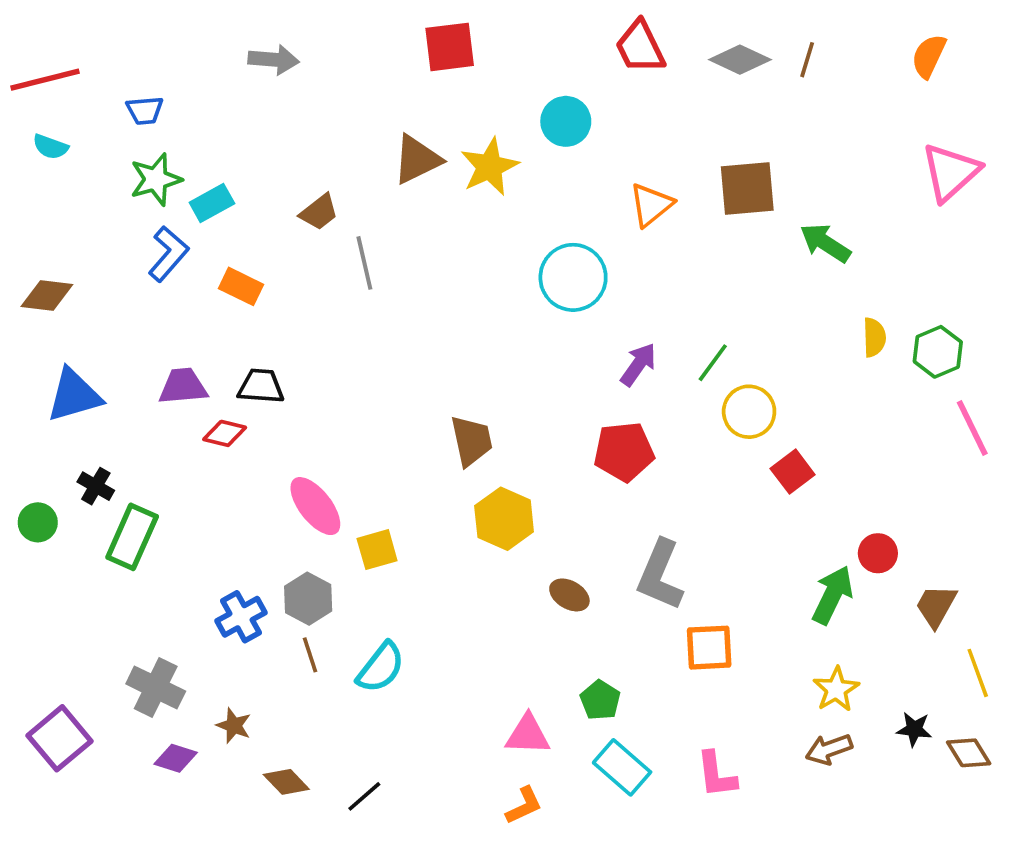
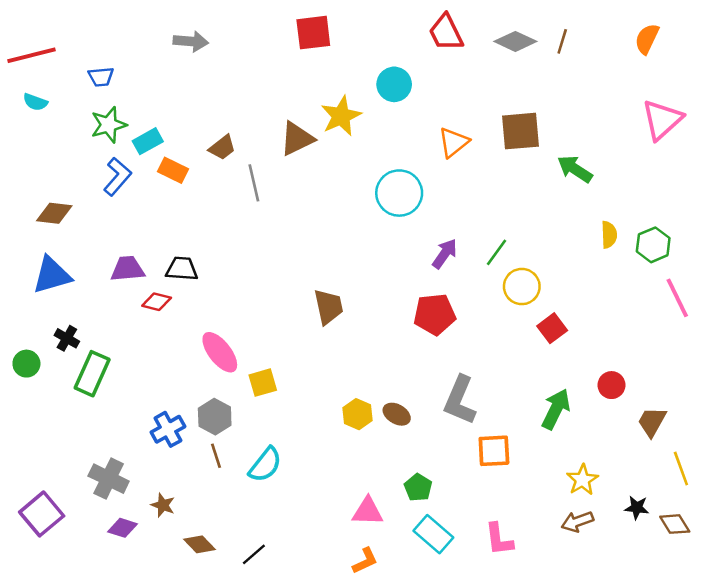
brown triangle: (417, 159) -> (297, 139), moved
orange rectangle: (241, 286) -> (173, 170), moved
brown diamond: (47, 296) -> (54, 213), moved
yellow hexagon: (504, 519) -> (358, 414), moved, size x0.7
green arrow: (833, 595) -> (556, 409), moved

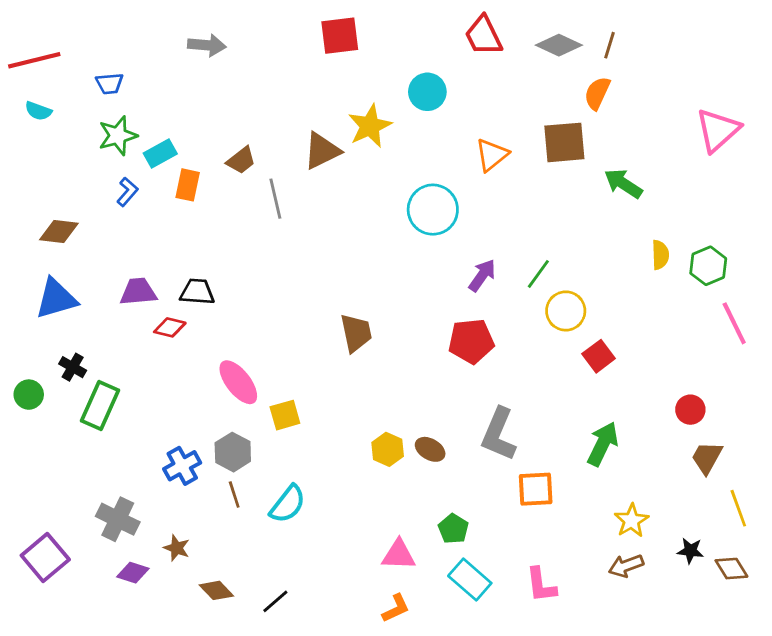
orange semicircle: (647, 39) -> (597, 93), moved
orange rectangle: (173, 170) -> (188, 185), turned 76
blue L-shape: (117, 177) -> (127, 192), size x0.7
red circle: (611, 385) -> (690, 410), moved

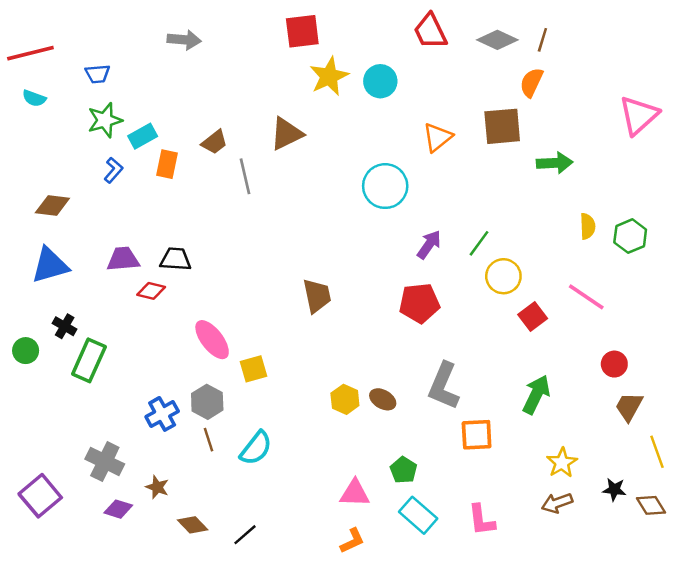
yellow star: (370, 126) -> (329, 76), moved
green arrow: (623, 184) -> (555, 163), turned 144
pink line: (734, 323) -> (586, 297), moved, turned -30

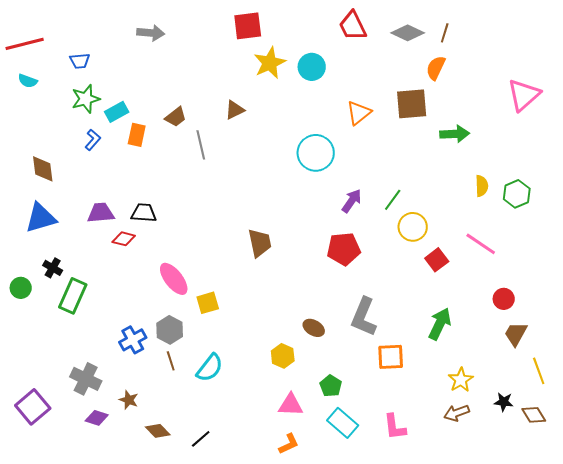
brown triangle: (286, 134) -> (235, 110), size x0.7
brown diamond: (52, 206) -> (43, 169), turned 76
yellow hexagon: (345, 399) -> (283, 356), moved

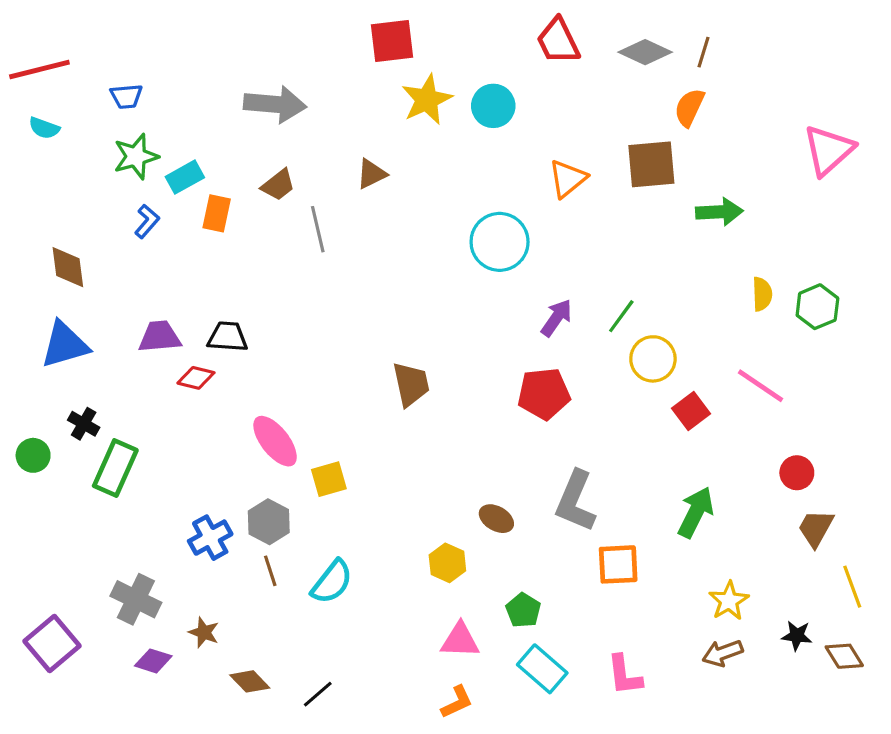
gray arrow: (151, 33) -> (275, 104), moved, size x1.4

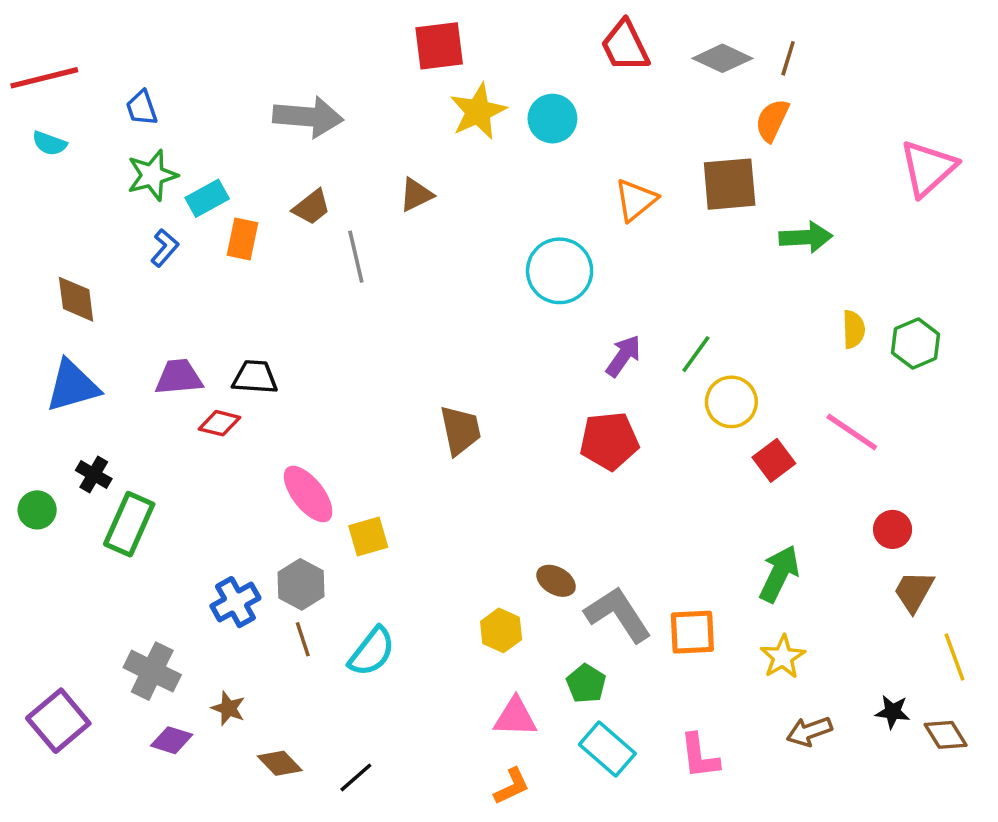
blue trapezoid: (126, 96) -> (142, 108), turned 76
gray L-shape: (575, 501) -> (618, 614), moved, turned 124
yellow star: (729, 601) -> (783, 657), moved

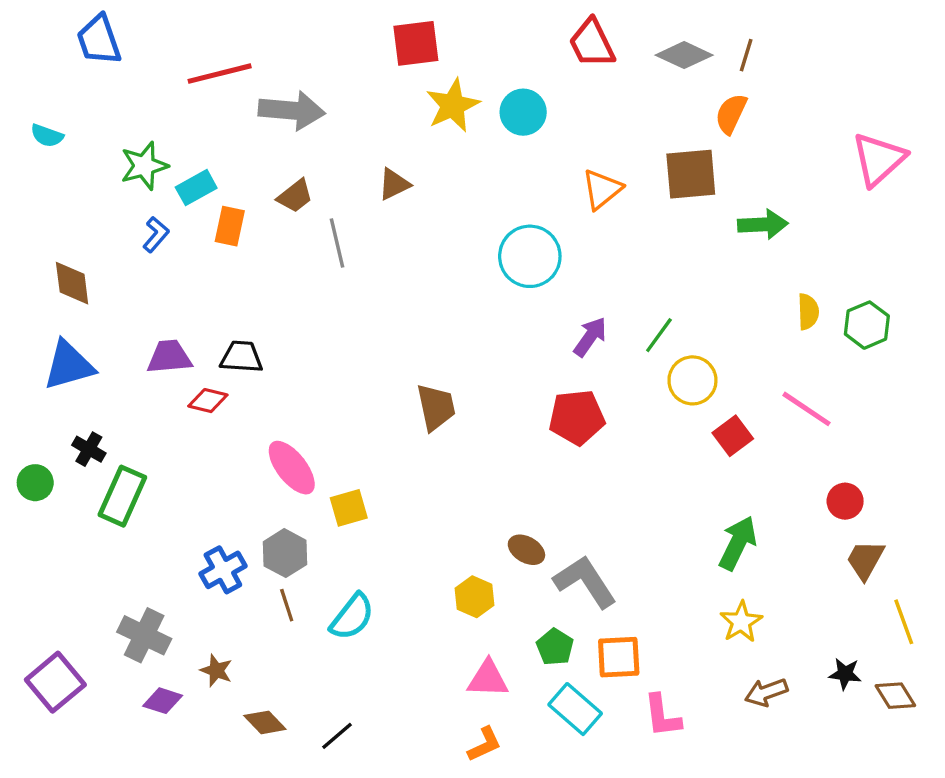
red line: (44, 78) -> (220, 74), moved
blue trapezoid: (142, 108) -> (99, 40), moved, size x1.5
orange square: (692, 632) -> (619, 657), moved

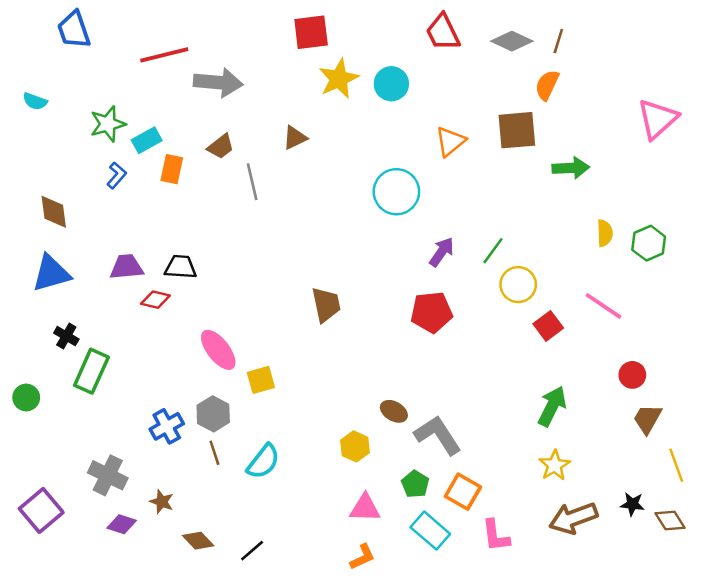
green circle: (35, 483) -> (26, 398), moved
orange square: (619, 657) -> (463, 492), turned 33
brown arrow: (766, 692) -> (573, 518), size x1.5

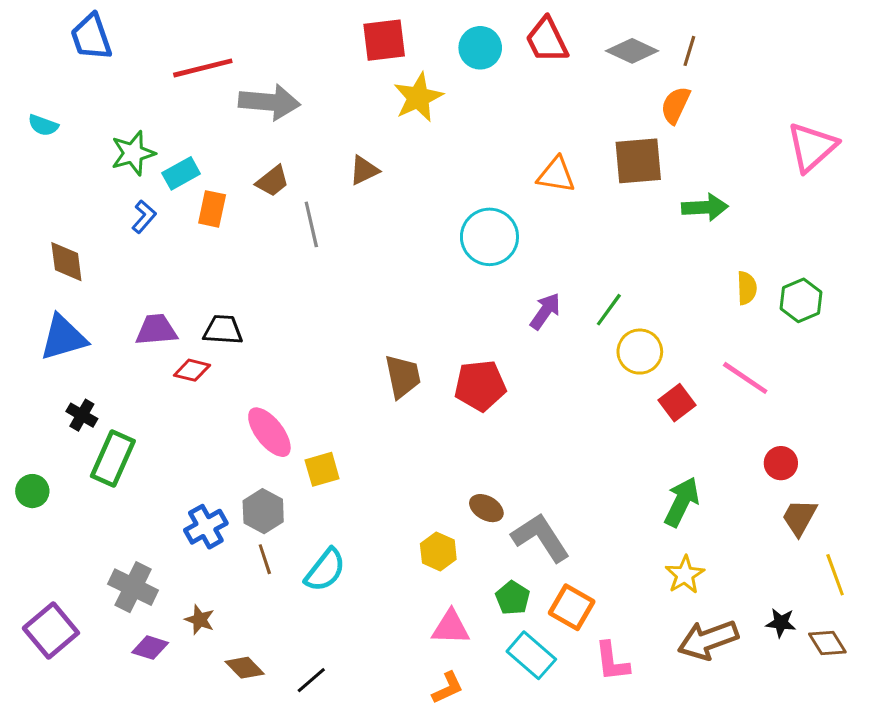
cyan circle: (391, 84) -> (480, 48), moved
orange triangle: (450, 141) -> (556, 175), turned 48
red pentagon: (432, 312) -> (480, 386), moved

